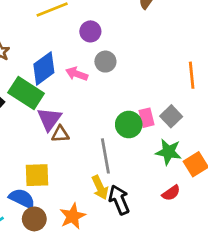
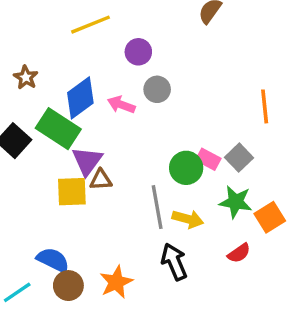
pink rectangle: (146, 118) -> (208, 159), turned -48
yellow square: (37, 175) -> (72, 192), moved
yellow arrow: (100, 187) -> (188, 219), moved, turned -50

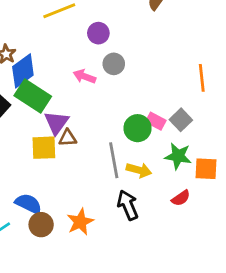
blue diamond: (80, 98) -> (23, 71), moved
orange square: (270, 217) -> (206, 169), turned 35

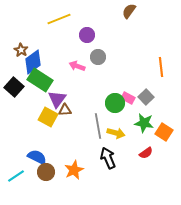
yellow square: (44, 148) -> (48, 117), turned 30
orange square: (206, 169) -> (164, 132), turned 30

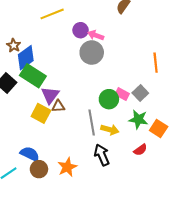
gray circle: (98, 57) -> (92, 53), size x1.5
pink arrow: (77, 66) -> (96, 35), moved

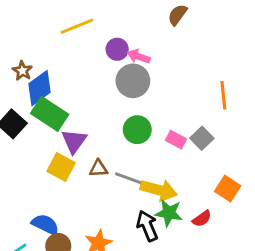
green circle: (109, 99) -> (137, 130), moved
brown triangle: (58, 106) -> (98, 168), moved
green star: (138, 119) -> (169, 213), moved
gray line: (92, 122) -> (133, 180), turned -60
yellow arrow: (110, 130) -> (159, 190), size x1.4

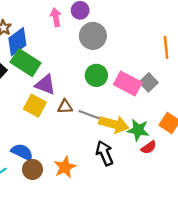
pink arrow: (139, 56) -> (56, 17), moved, turned 60
pink rectangle: (176, 140) -> (128, 84), size x1.6
purple triangle: (74, 141) -> (45, 85), turned -45
green star: (169, 213) -> (138, 130), moved

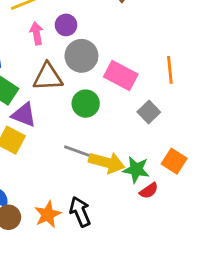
pink rectangle: (128, 84) -> (121, 75), moved
brown triangle: (65, 107) -> (48, 77), moved, size x1.6
black arrow: (105, 153) -> (80, 212), moved

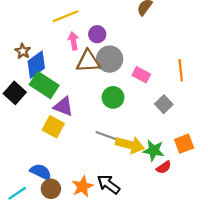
pink rectangle: (121, 75) -> (141, 75), size x0.7
brown triangle: (48, 77) -> (88, 61), moved
orange square: (174, 161) -> (184, 144), turned 36
black arrow: (80, 212) -> (108, 184), turned -30

